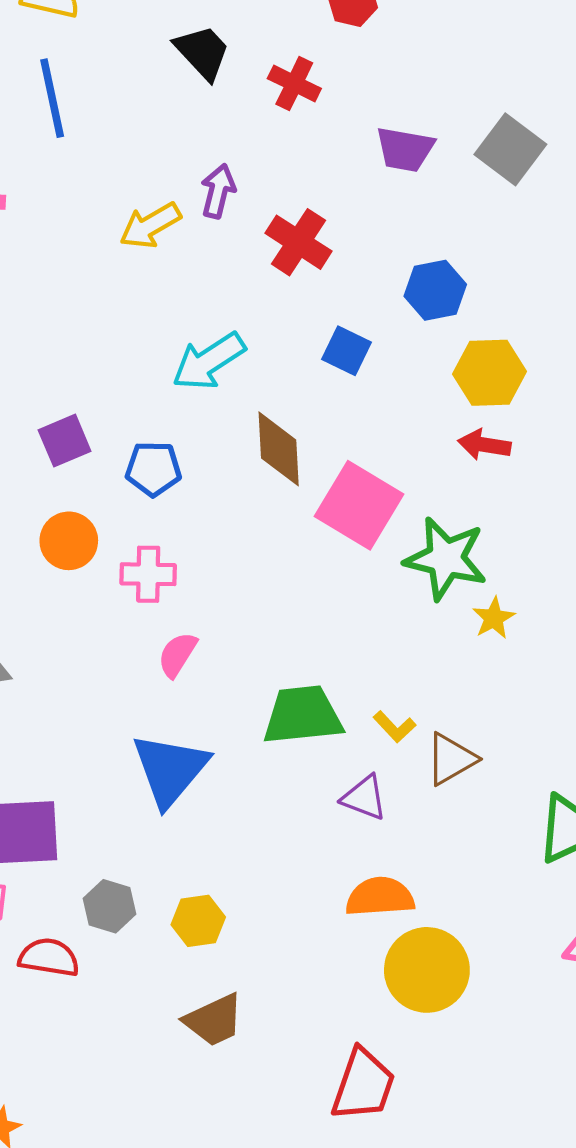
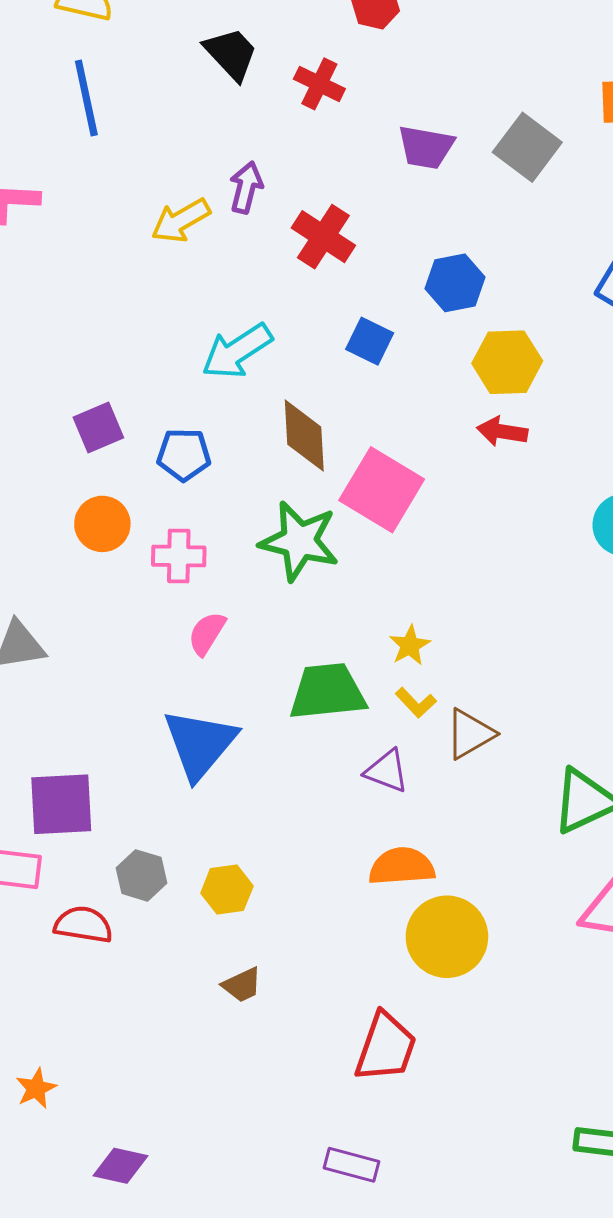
green star: (446, 559) -> (299, 541), moved
yellow star: (494, 618) -> (410, 645), moved
brown trapezoid: (214, 1020) -> (242, 985), size x0.7

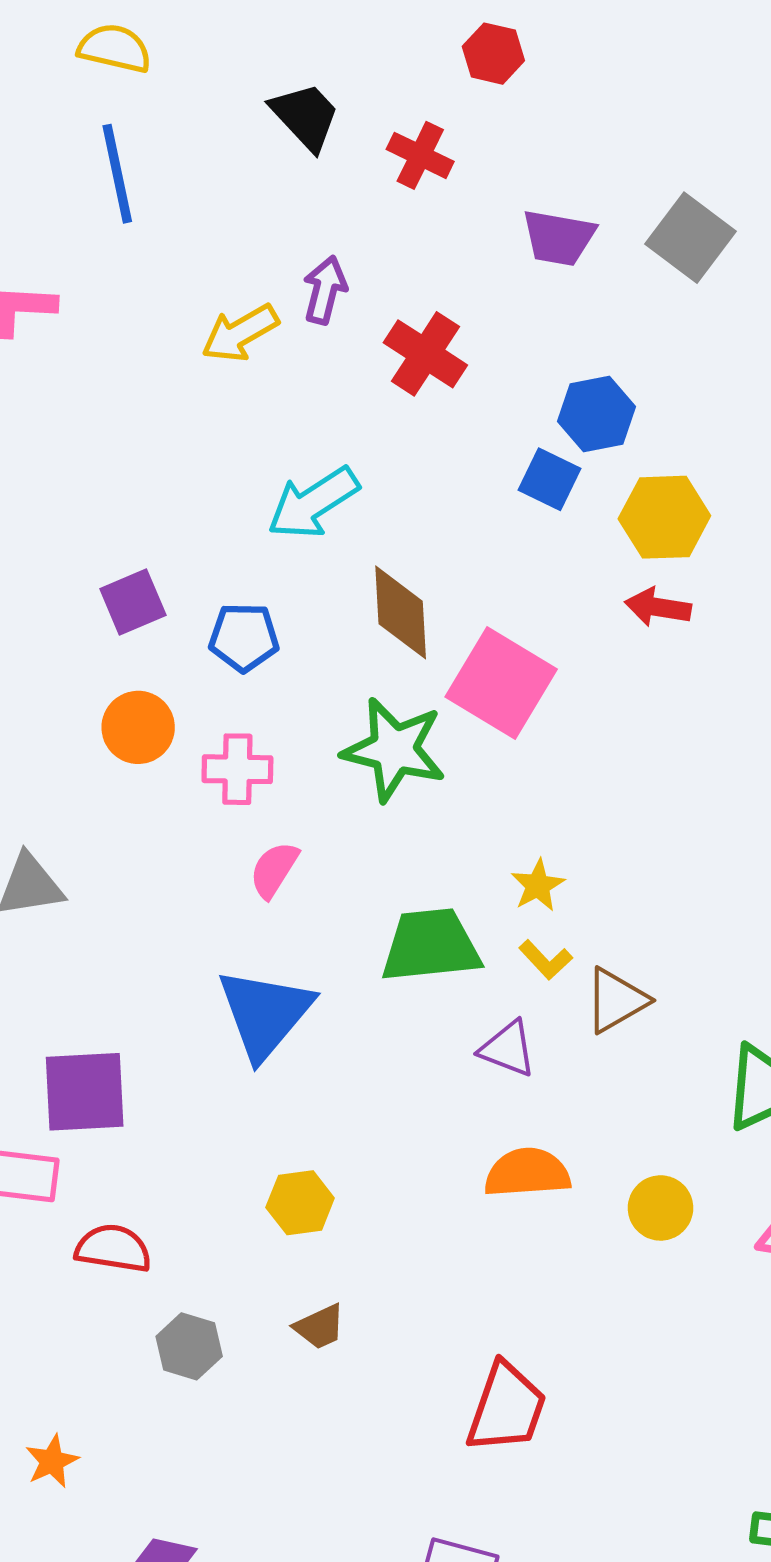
blue square: (370, 341) -> (549, 479), moved
gray hexagon: (142, 875) -> (189, 1346), moved
yellow circle: (447, 937) -> (660, 1208), moved, size x0.6

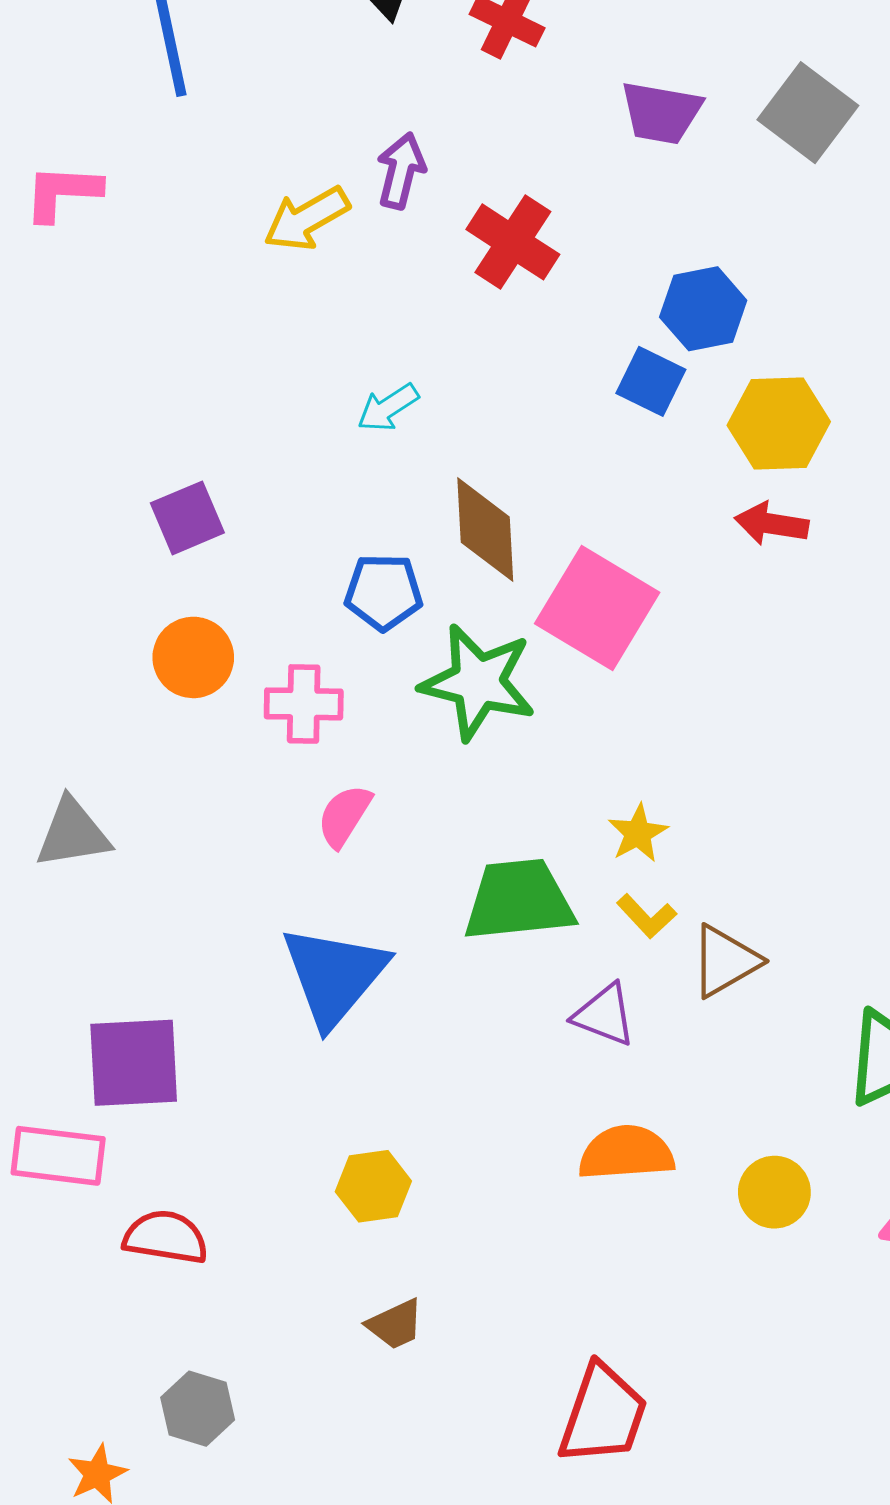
cyan arrow: (313, 503) -> (388, 408), size x0.6
blue pentagon: (244, 637) -> (384, 592), moved
gray hexagon: (189, 1346) -> (198, 1409), moved

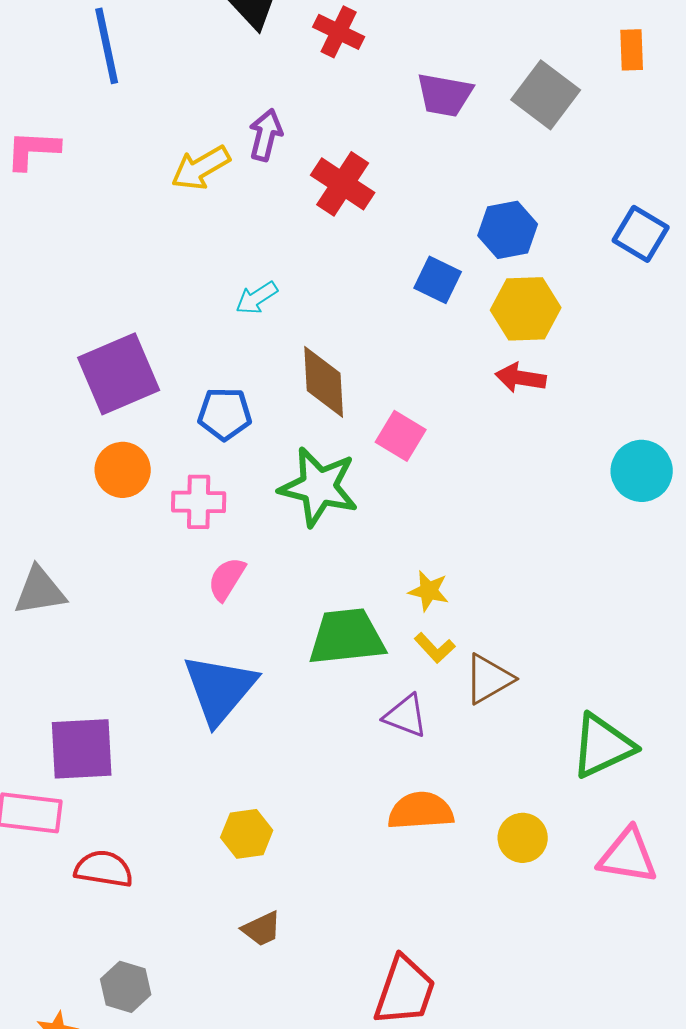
blue hexagon: (703, 309) -> (508, 230), moved
purple square: (187, 518) -> (119, 374), size x1.6
blue pentagon: (384, 592) -> (225, 414), moved
pink square: (597, 608) -> (401, 436), size x0.6
yellow star: (638, 833) -> (429, 591), turned -30

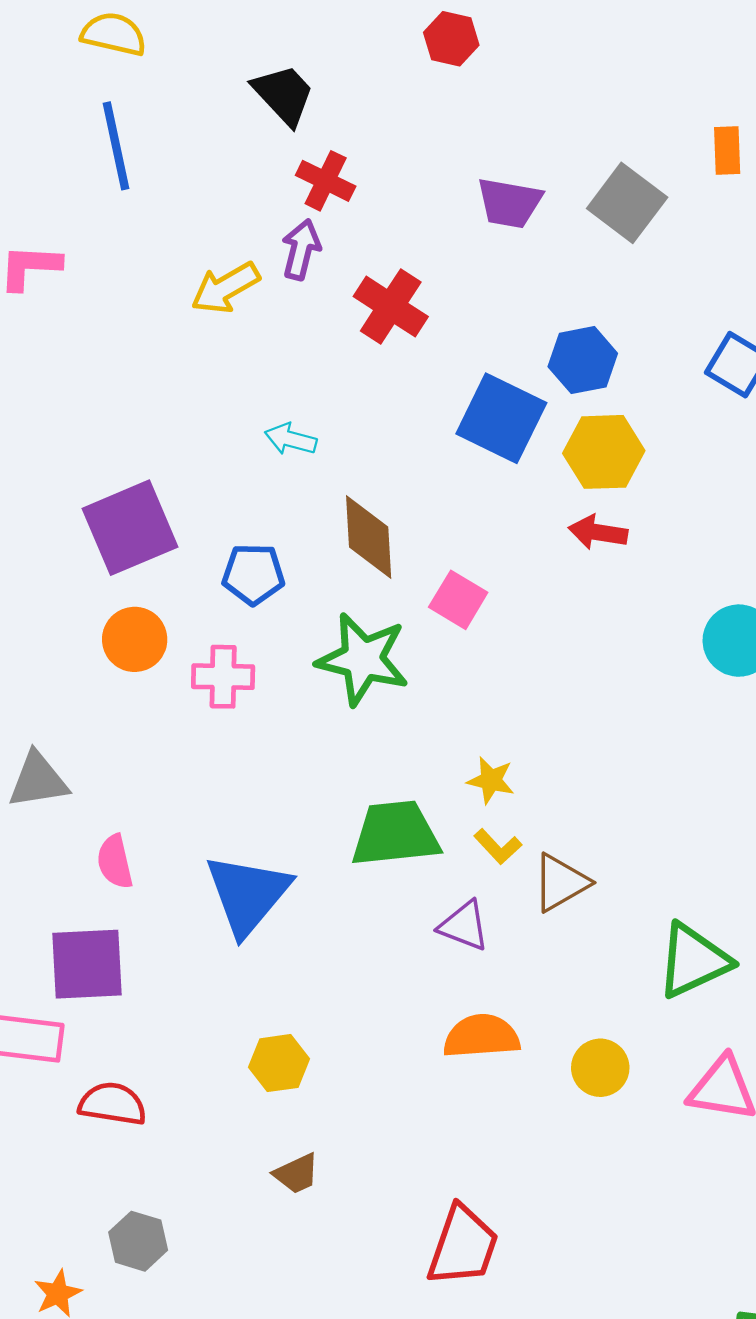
red cross: (339, 32) -> (326, 181), moved
blue square: (438, 280) -> (501, 418), size x1.6
cyan arrow: (257, 298) -> (291, 439), turned 48
pink semicircle: (227, 579) -> (115, 862), moved, turned -45

